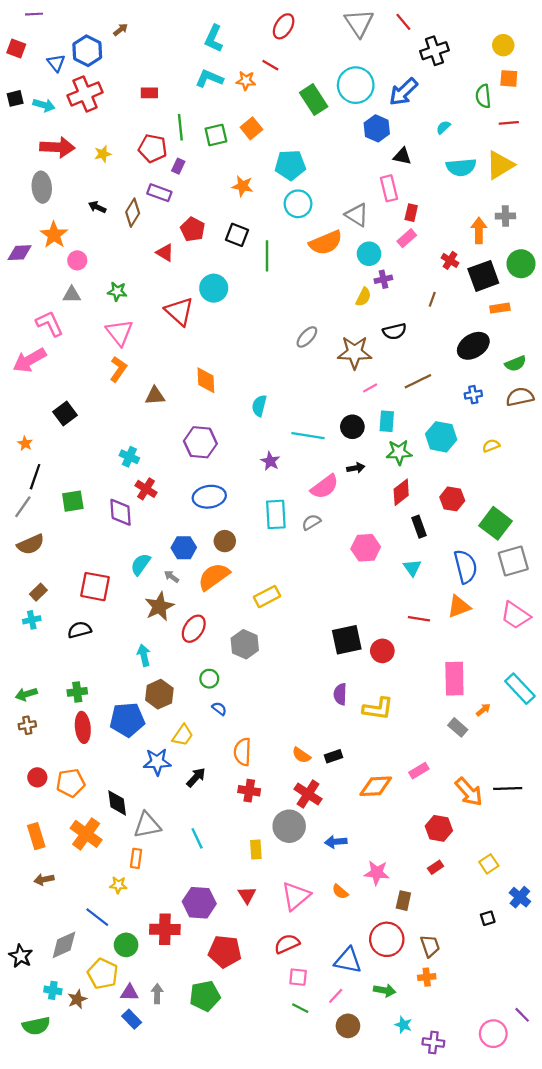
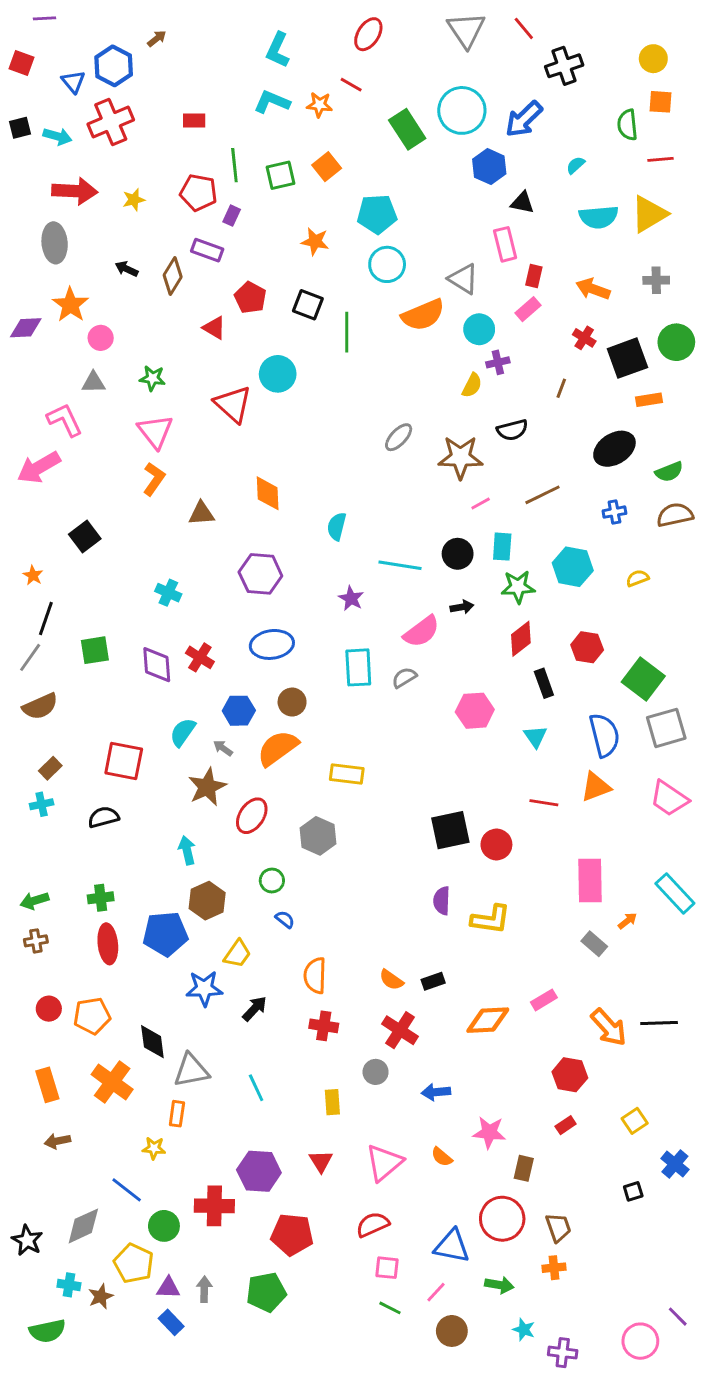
orange arrow: (479, 230) -> (593, 289), moved, turned -70
red cross: (146, 489) -> (200, 657), moved
yellow rectangle: (267, 597) -> (347, 774), turned 35
gray circle: (289, 826) -> (376, 1072), size x0.6

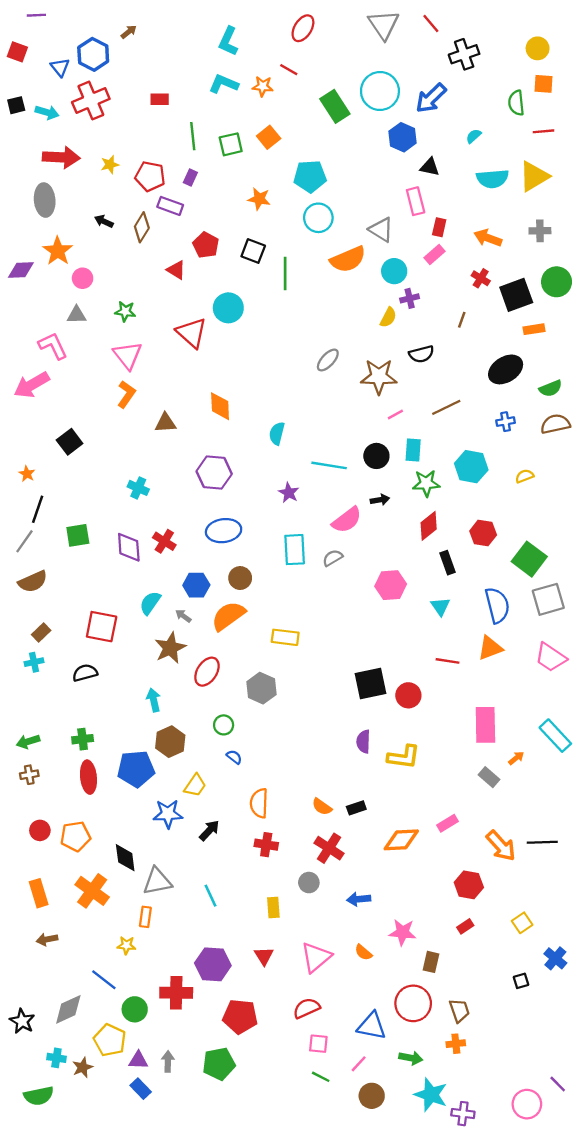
red pentagon: (198, 193) -> (150, 176), moved
cyan star: (524, 1330) -> (431, 1095), size x1.8

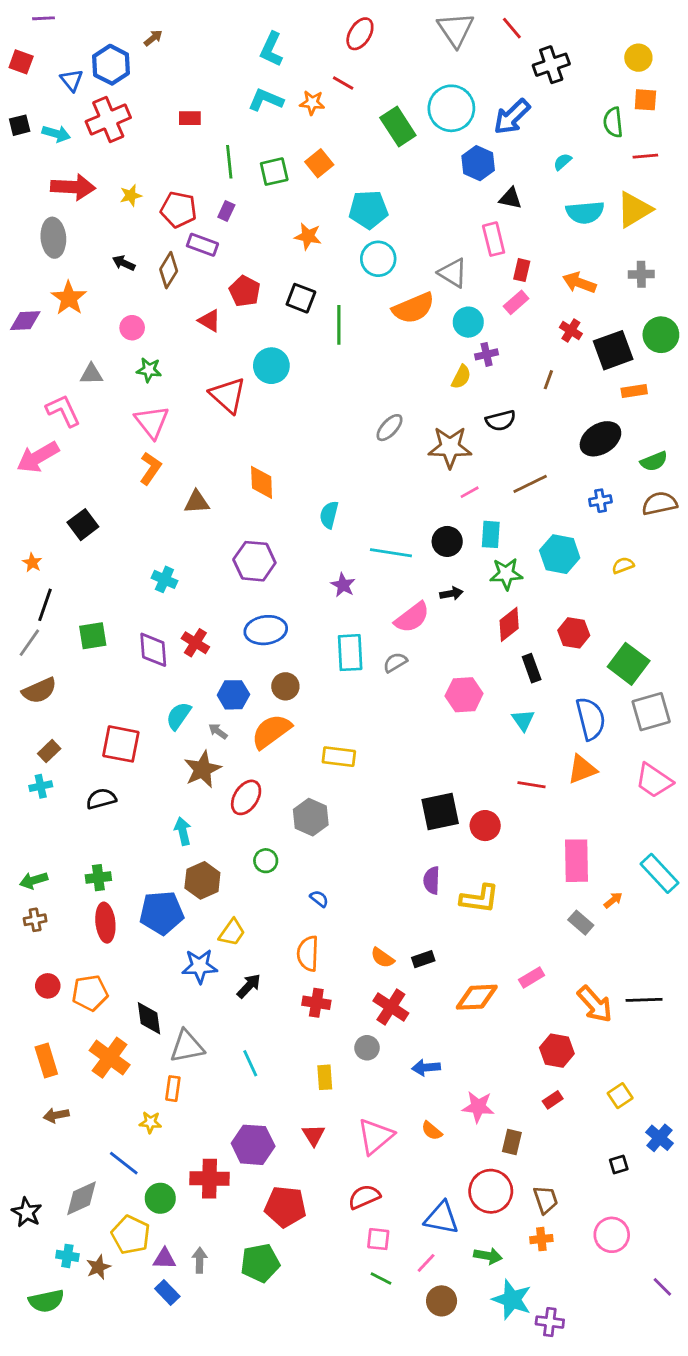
pink circle: (83, 278) -> (132, 328), moved
blue semicircle: (234, 757) -> (319, 899), moved
pink circle: (527, 1104) -> (612, 1235), moved

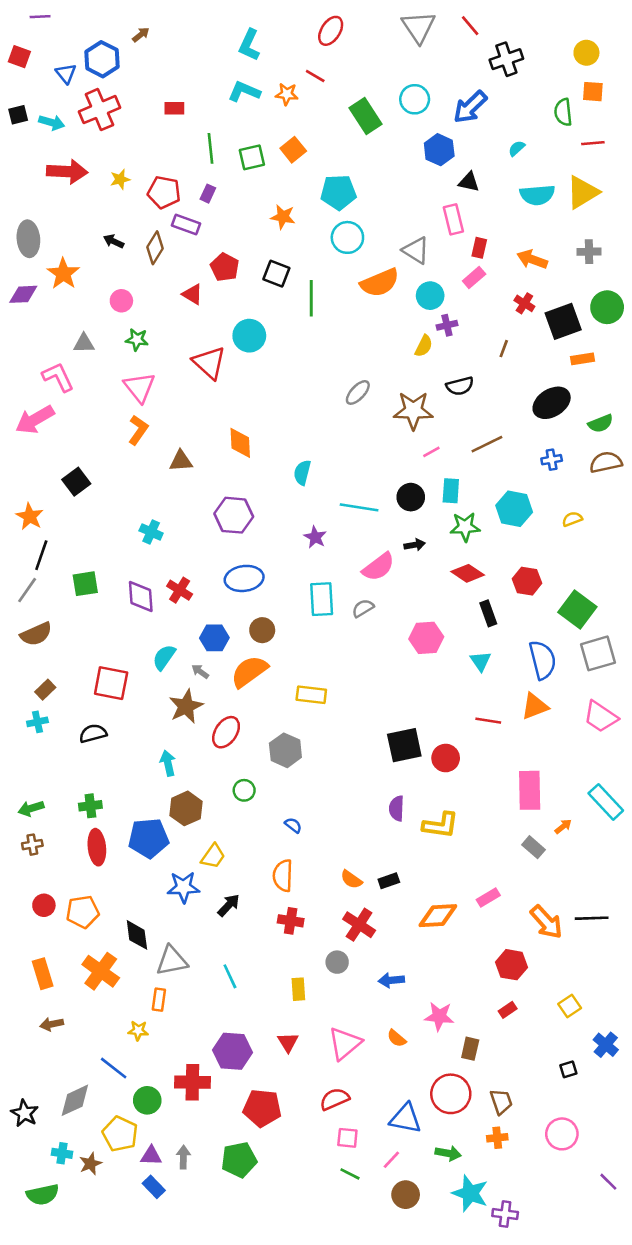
cyan circle: (451, 108) -> (415, 99), size x0.7
gray ellipse: (53, 238) -> (28, 239), moved
orange star: (32, 563) -> (30, 516), size x1.5
red diamond: (509, 624) -> (468, 573), turned 72

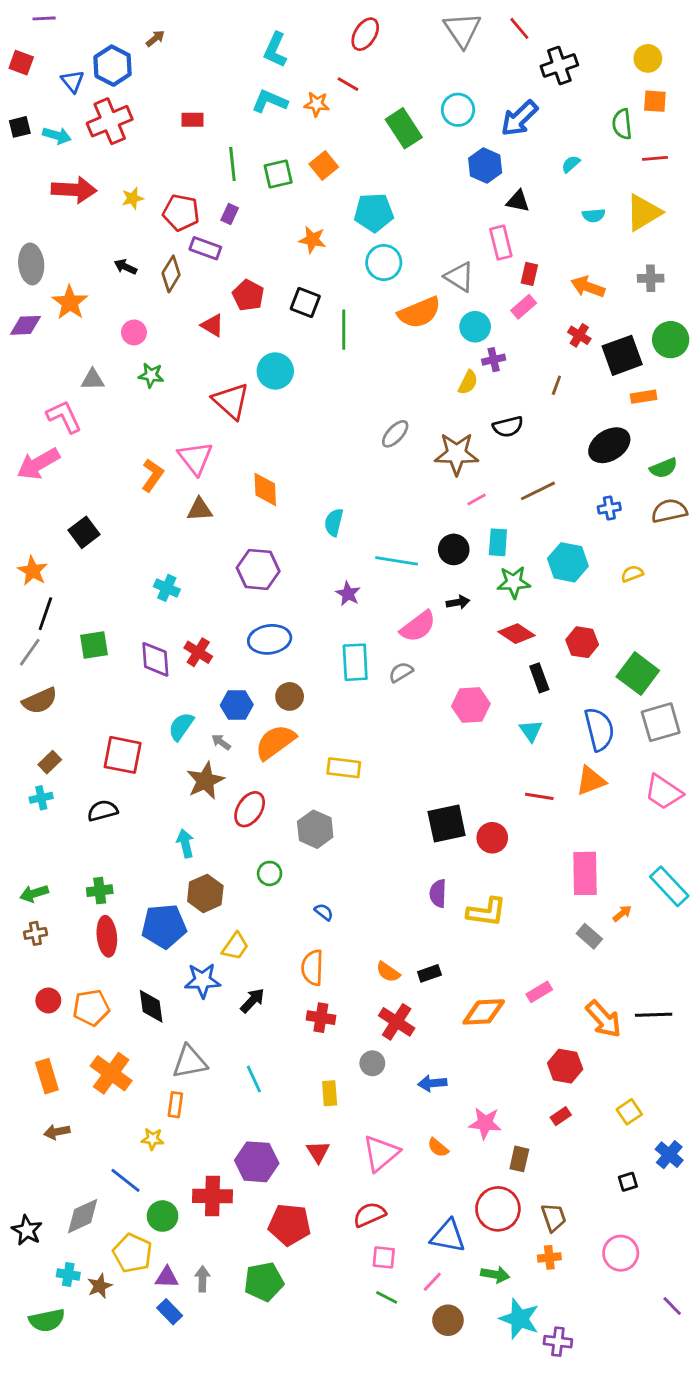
cyan semicircle: (537, 195) -> (594, 215), size x0.6
pink triangle: (139, 387) -> (195, 458), moved
black diamond: (137, 935) -> (151, 1006), moved

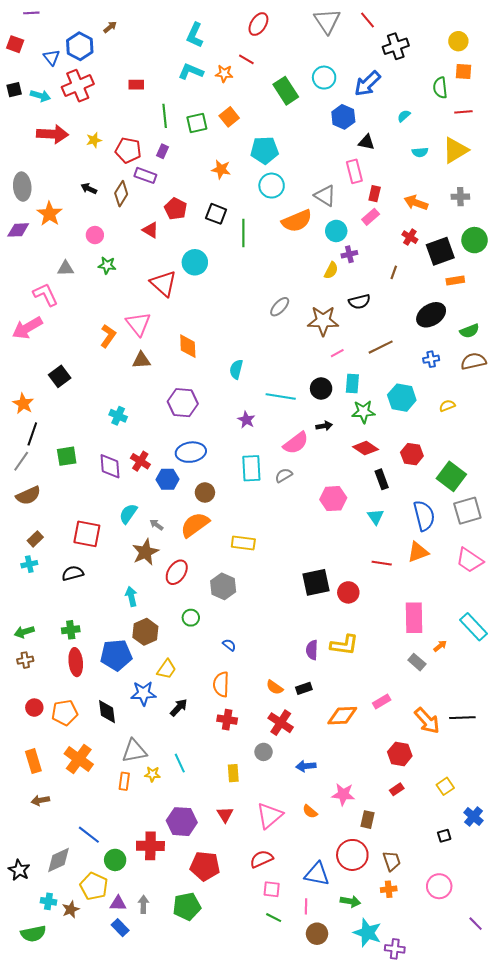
blue hexagon: (237, 705) -> (168, 479), moved
purple semicircle: (438, 893) -> (312, 650), moved
yellow star: (153, 1139) -> (152, 774), moved
pink line: (432, 1282) -> (306, 906), turned -42

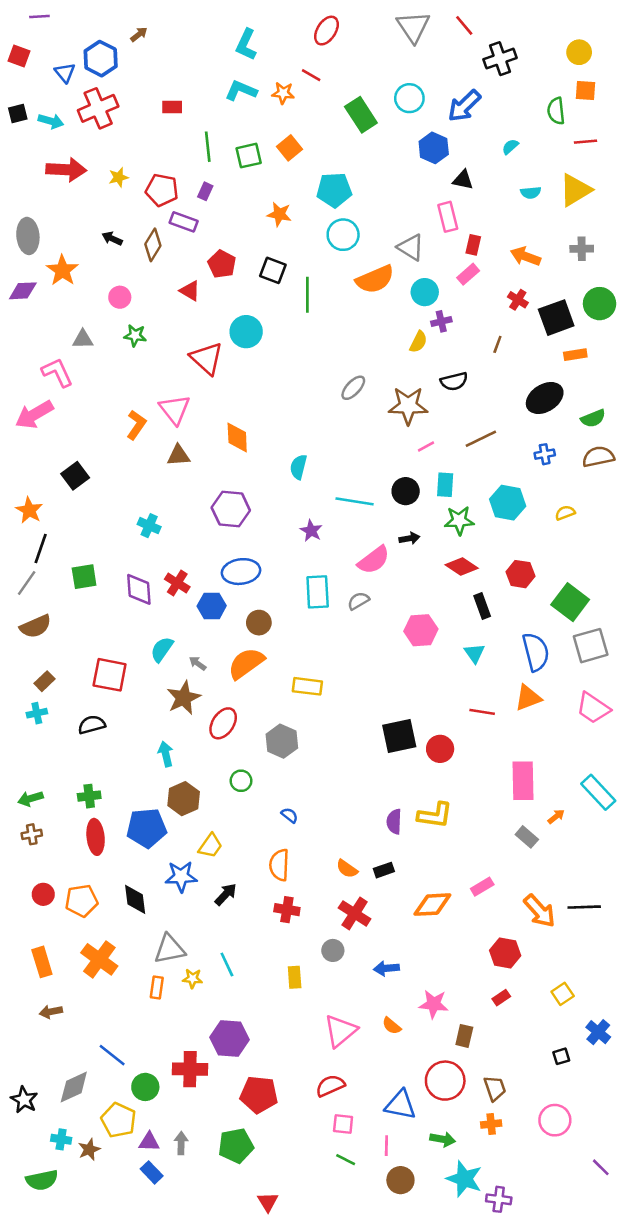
red triangle: (225, 815) -> (268, 1202), moved

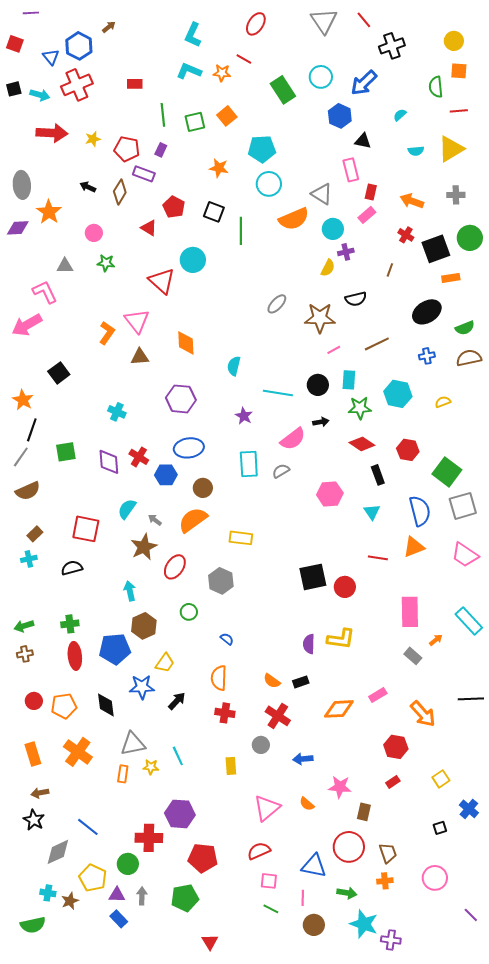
black line: (584, 907) -> (471, 699), moved
green circle: (145, 1087) -> (128, 864), moved
black star: (24, 1100) -> (34, 820), moved

